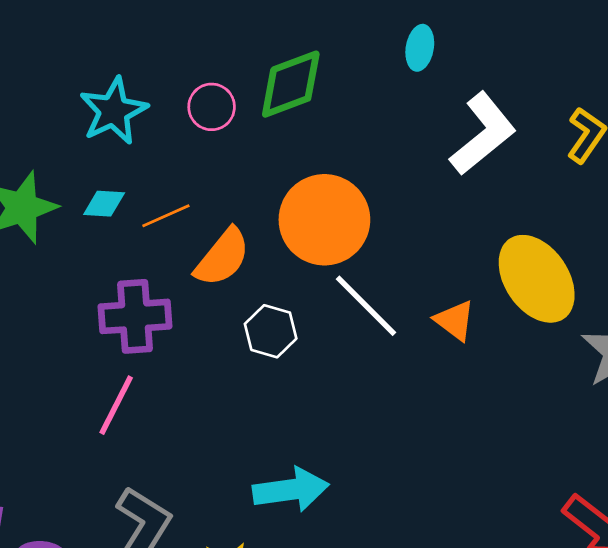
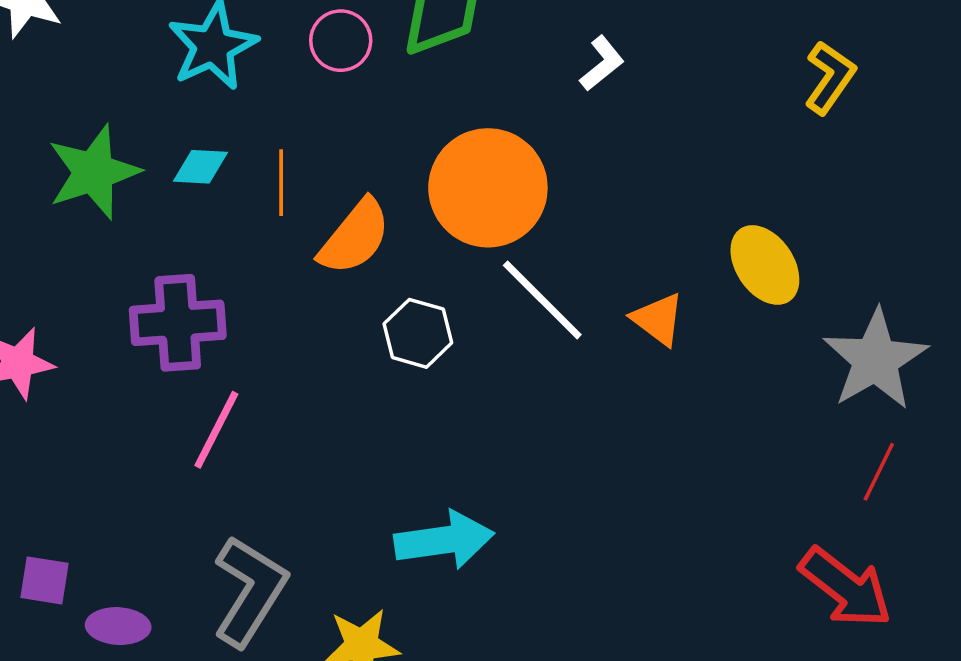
white L-shape: (483, 134) -> (602, 63), moved, size x0.5
orange line: (166, 216) -> (281, 183), turned -66
yellow ellipse: (537, 279) -> (765, 265), size x0.7
purple cross: (135, 316) -> (178, 323), moved

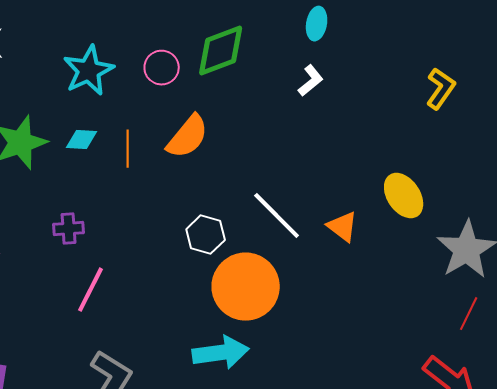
orange circle: (488, 188) -> (246, 287), moved
orange semicircle: (355, 237) -> (188, 137), moved
purple cross: (178, 323) -> (69, 229), size x0.6

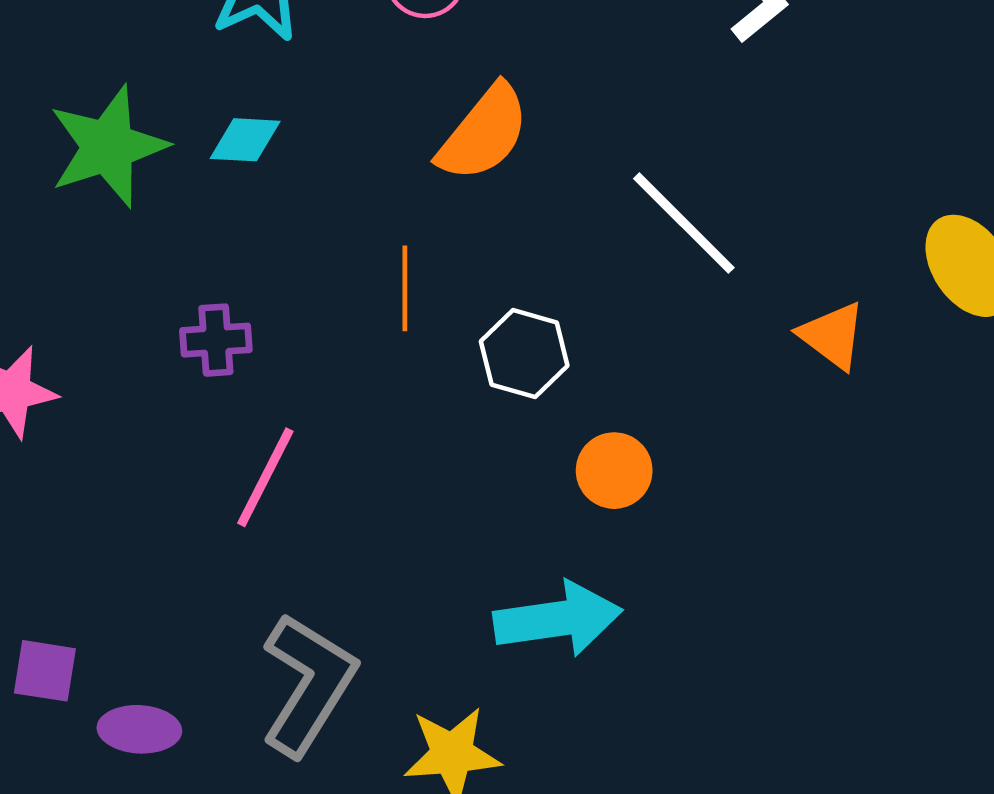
orange line: (128, 149) -> (405, 288), moved
white line: (277, 216) -> (684, 223), moved
orange circle: (246, 287) -> (614, 471), size x0.5

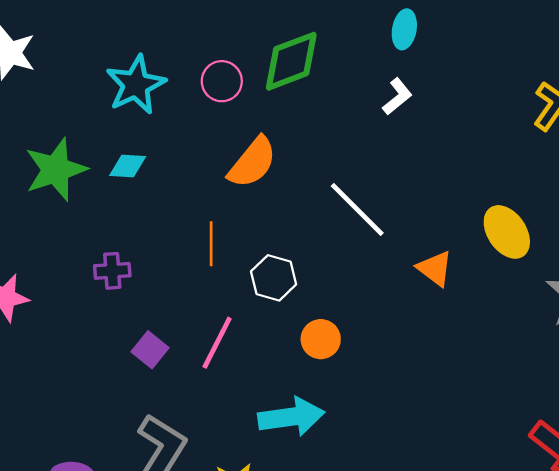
pink line: (265, 477) -> (217, 343), moved
purple square: (45, 671) -> (150, 350), moved, turned 30

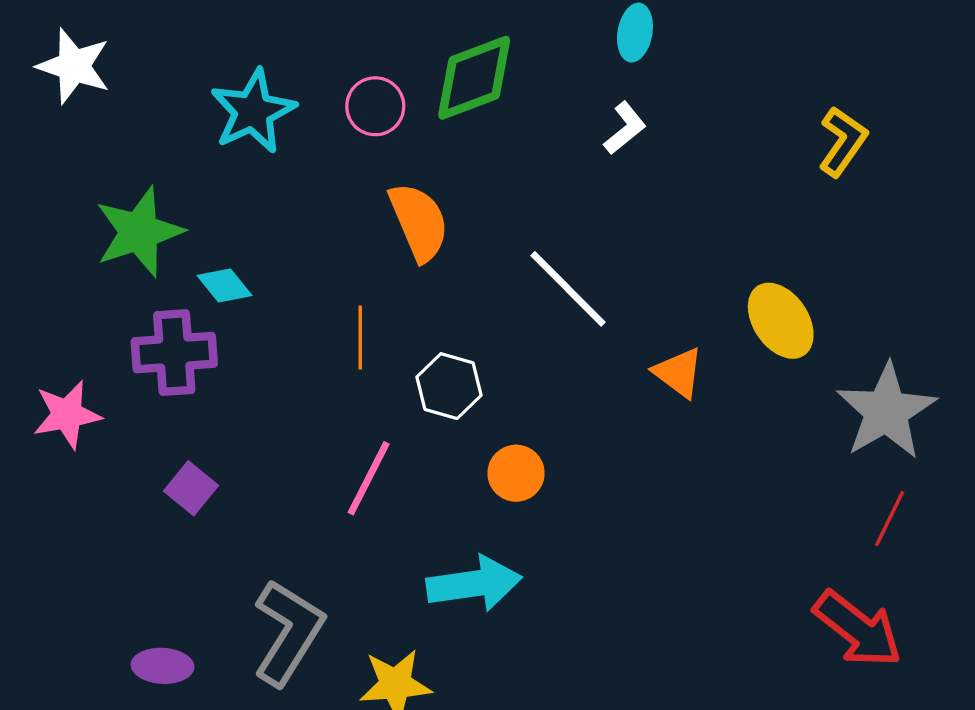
orange semicircle: (252, 162) -> (419, 222), turned -62
cyan diamond: (128, 166) -> (224, 286), moved, turned 48
purple cross: (112, 271) -> (174, 353), moved, size x1.6
purple square: (150, 350) -> (191, 488), moved

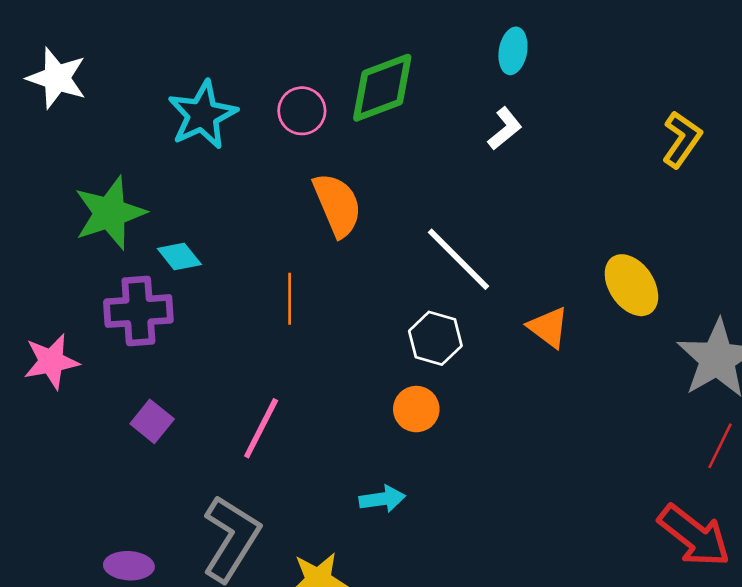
white hexagon: (449, 386) -> (435, 338), moved
pink line: (369, 478) -> (261, 428), moved
cyan arrow: (474, 584) -> (382, 499), size x0.6

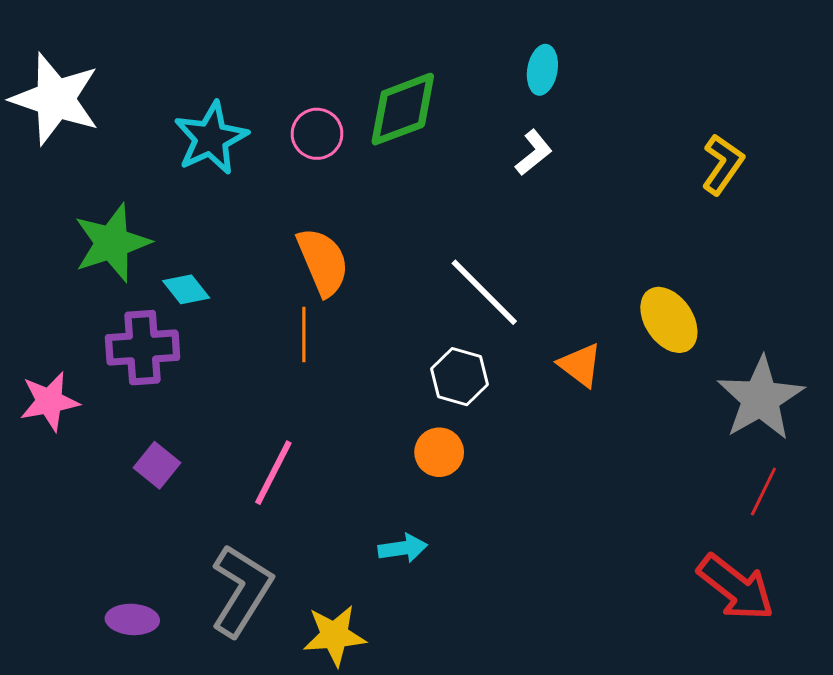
white star: (57, 78) -> (55, 99), size x1.4
orange semicircle: (337, 205) -> (323, 262), moved

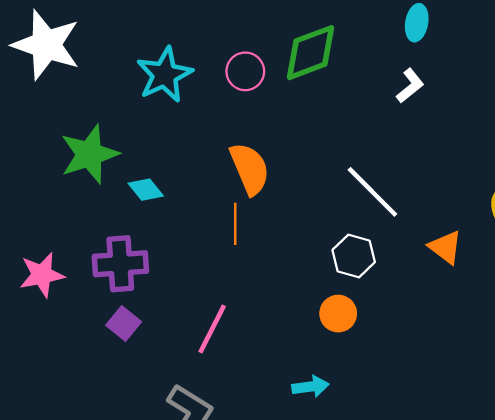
purple cross: (143, 348) -> (120, 264), moved

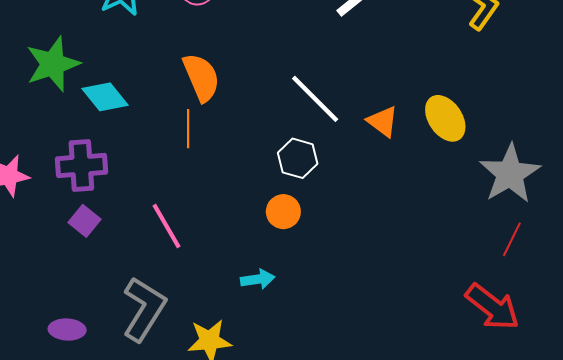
cyan diamond: (146, 190) -> (105, 97), size x1.4
orange triangle: (445, 247) -> (383, 121), moved
pink line: (212, 329) -> (167, 226), turned -57

